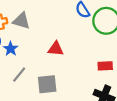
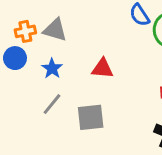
blue star: (11, 49) -> (52, 68), moved

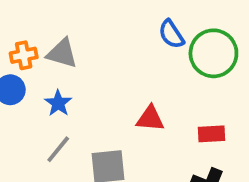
red triangle: (102, 68) -> (150, 119), moved

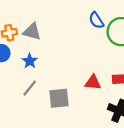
red triangle: (150, 119) -> (93, 82), moved

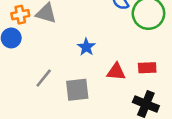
blue star: (30, 61) -> (86, 47), moved

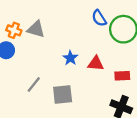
orange cross: (20, 15) -> (14, 30), turned 32
red triangle: (116, 72) -> (96, 64), moved

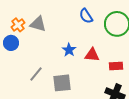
blue semicircle: (99, 18) -> (86, 16), moved
orange cross: (14, 30) -> (18, 25), turned 32

